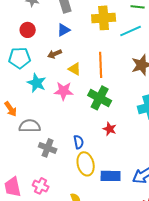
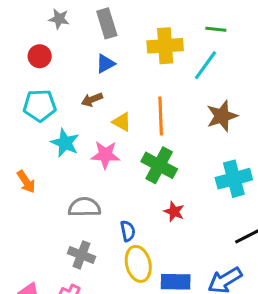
red circle: (28, 30) -> (40, 56), moved
cyan line: (131, 31) -> (205, 65), turned -30
gray semicircle: (30, 126) -> (84, 207), moved
gray cross: (48, 148) -> (81, 255), moved

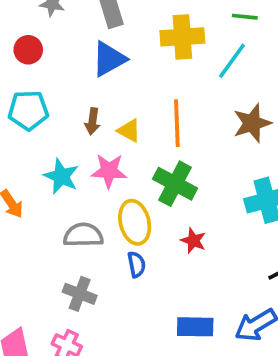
blue triangle: (105, 64) -> (109, 59), size x1.5
brown arrow: (92, 100) -> (92, 121), moved, turned -60
cyan star: (65, 143) -> (61, 176), moved
yellow ellipse: (138, 264) -> (135, 222), moved

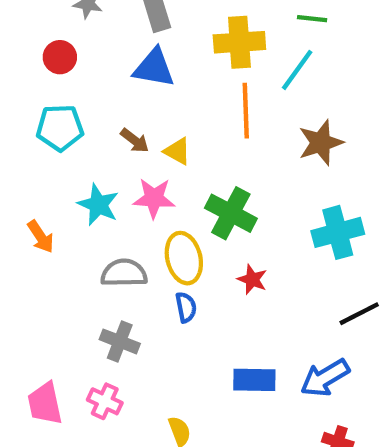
blue triangle: (109, 59) -> (154, 68), turned 39
brown arrow: (92, 121) -> (135, 141), turned -60
orange line: (177, 123) -> (246, 111), moved

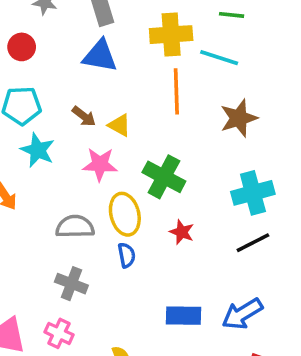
cyan line: (297, 70) -> (219, 58), turned 72
cyan star: (98, 205) -> (38, 150), moved
black line: (359, 314) -> (253, 243), moved

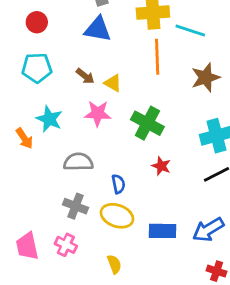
cyan star: (38, 150) -> (49, 119), moved
yellow ellipse: (125, 214) -> (117, 216), moved, turned -56

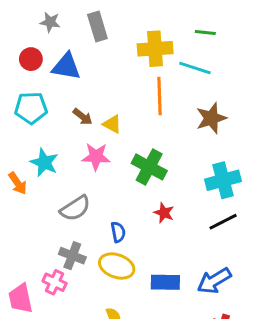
blue triangle: (98, 29) -> (66, 66), moved
gray semicircle: (78, 162) -> (75, 208), turned 148
pink cross: (66, 245) -> (55, 282), moved

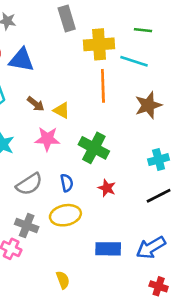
gray rectangle: (97, 27) -> (67, 19), moved
cyan cross: (223, 180) -> (159, 160), size x0.7
blue semicircle: (118, 232) -> (67, 183), moved
yellow ellipse: (117, 266) -> (65, 215), moved, turned -32

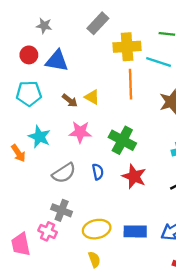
gray rectangle: (67, 19) -> (98, 23), turned 60
yellow triangle: (62, 110) -> (92, 97), moved
red star: (107, 188) -> (134, 176), size x1.5
yellow ellipse: (65, 215) -> (97, 229), moved

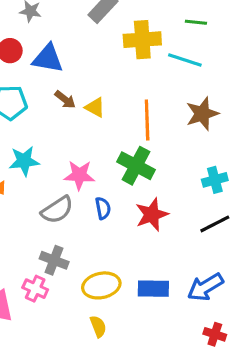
orange line: (131, 84) -> (147, 120), moved
brown arrow: (70, 101) -> (65, 99), moved
pink star: (80, 132) -> (79, 175), moved
cyan star: (39, 137) -> (24, 161), turned -30
red star: (134, 176) -> (152, 215), turned 30

